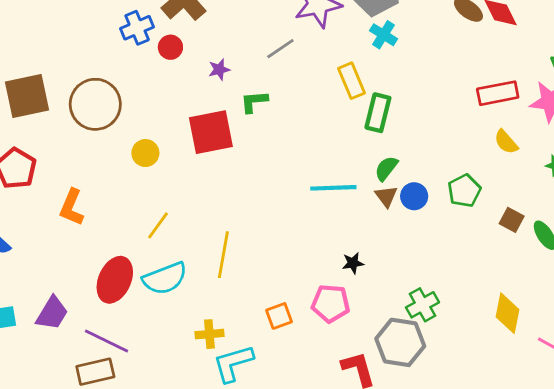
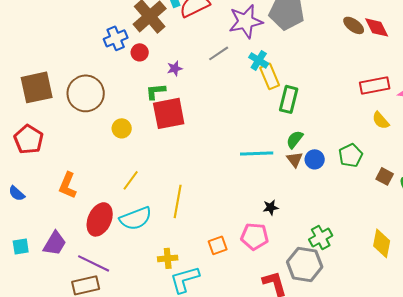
cyan cross: (384, 35) -> (259, 60), moved
green L-shape: (254, 102) -> (156, 91), moved
orange L-shape: (72, 207) -> (68, 185), moved

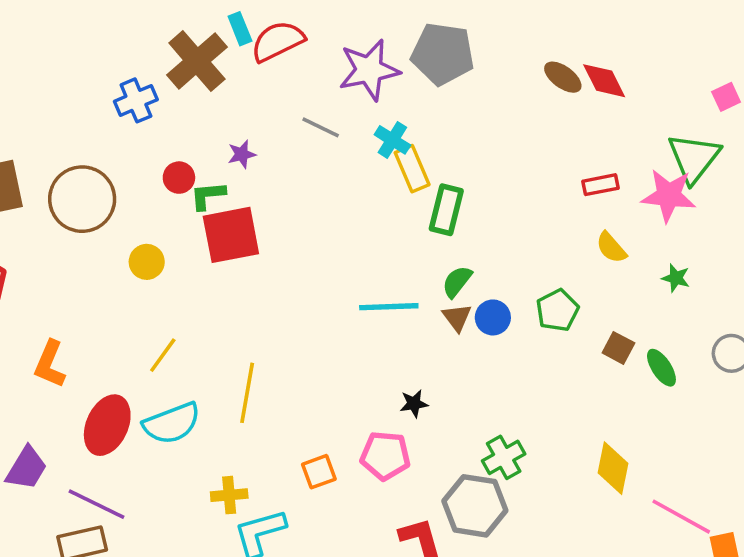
red circle: (140, 52) -> (179, 178), moved
gray line: (219, 53) -> (321, 127), turned 60
red rectangle: (375, 85) -> (600, 185), size x0.7

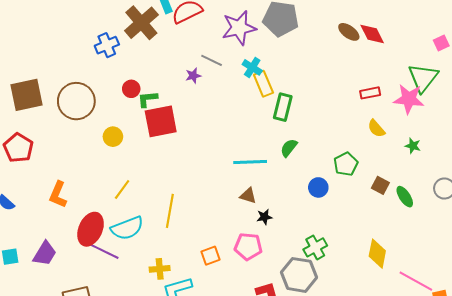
purple star: (242, 154) -> (193, 76), moved
brown triangle: (457, 317) -> (248, 196), moved, turned -36
blue circle: (493, 317) -> (318, 187), moved
purple line: (96, 504) -> (103, 251), moved

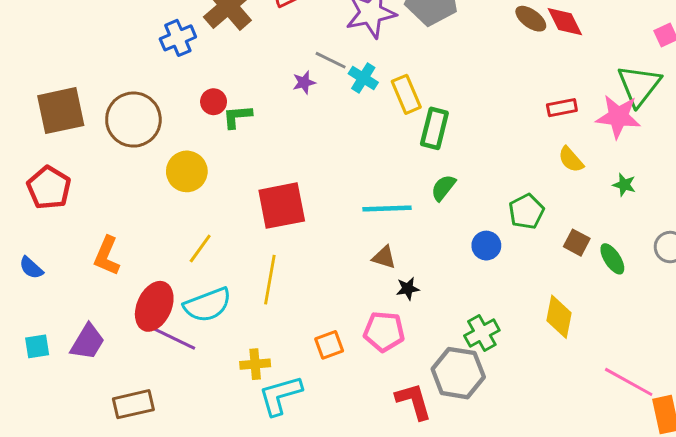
cyan cross: (252, 67) -> (363, 78), moved
red square: (161, 121) -> (282, 206), moved
yellow circle: (113, 137) -> (187, 171), size x1.4
yellow diamond: (377, 254) -> (559, 317), moved

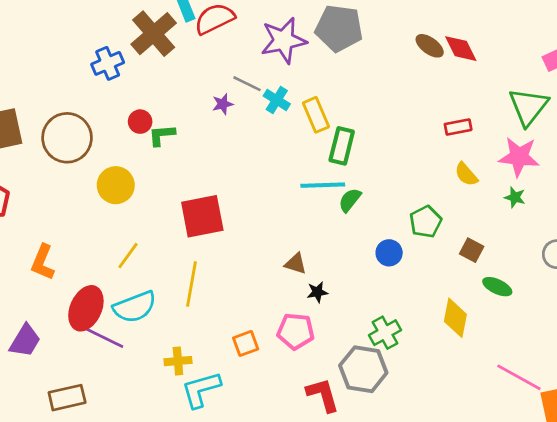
pink star: (618, 117) -> (519, 157), moved
cyan line: (387, 208) -> (323, 185), moved
green ellipse: (612, 259) -> (497, 287), moved, turned -32

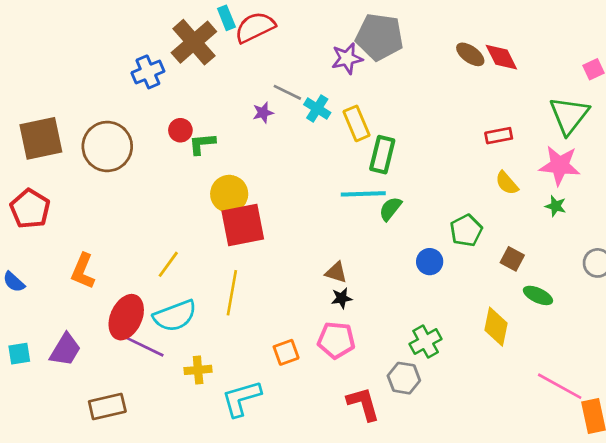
purple star: (284, 40) -> (347, 58), moved, size x0.7
yellow circle: (116, 185) -> (229, 194), moved
black star: (317, 292) -> (342, 298), moved
yellow cross: (178, 361) -> (198, 370), moved
gray hexagon: (363, 369) -> (404, 378), size x0.7

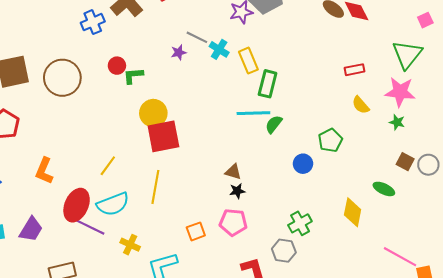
brown square: (512, 259) -> (405, 162), moved
yellow cross: (198, 370) -> (130, 245), turned 30

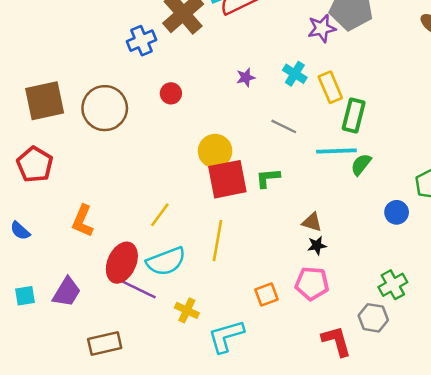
gray line: (197, 37) -> (284, 126), moved
green L-shape: (133, 76) -> (268, 178), moved

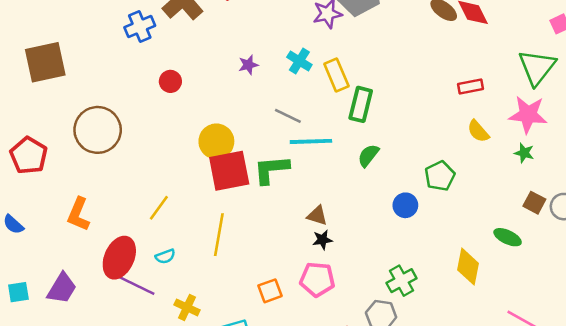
brown square: (45, 101) -> (45, 62), moved
brown circle: (105, 108) -> (98, 130), moved
cyan line: (336, 151) -> (311, 141), moved
green L-shape: (268, 178) -> (271, 170), size x1.4
cyan semicircle: (166, 261) -> (165, 256), size x0.5

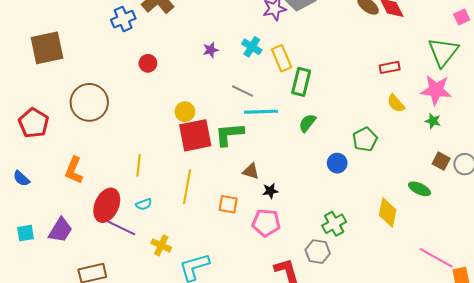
yellow circle: (216, 141) -> (185, 112), size x0.7
yellow line: (159, 208) -> (139, 165), turned -30
brown triangle: (317, 215) -> (251, 171), moved
orange square: (270, 291) -> (228, 204), moved, turned 30

